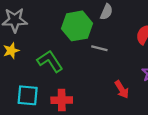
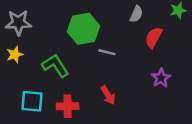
gray semicircle: (106, 12) -> (136, 14), moved
red arrow: (122, 89) -> (108, 95), moved

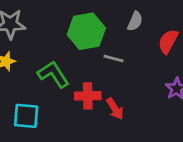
gray semicircle: (136, 14) -> (135, 21), moved
red cross: (68, 106) -> (88, 96), moved

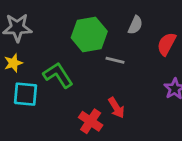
red cross: (88, 96) -> (91, 121), moved, turned 35
cyan square: (26, 116) -> (26, 94), moved

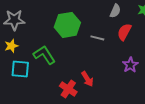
gray semicircle: (135, 25) -> (115, 11), moved
gray line: (115, 60) -> (97, 38), moved

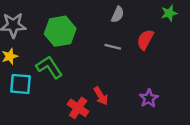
gray semicircle: (115, 11) -> (118, 14), moved
green hexagon: (67, 25) -> (60, 31), moved
purple star: (130, 65) -> (149, 98), moved

